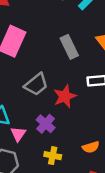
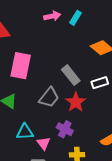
gray rectangle: (69, 47) -> (71, 75), moved

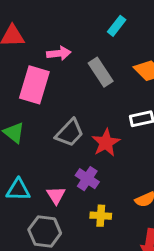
pink arrow: (52, 16) -> (59, 53), moved
gray rectangle: (71, 75) -> (101, 72), moved
cyan triangle: (25, 132) -> (18, 190), moved

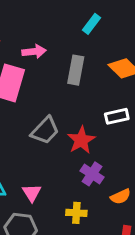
gray rectangle: (101, 72) -> (76, 70), turned 44
purple cross: (87, 179) -> (92, 174), moved

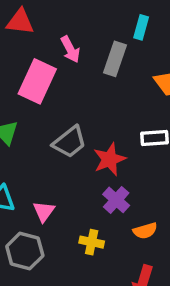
cyan rectangle: (92, 24) -> (141, 27), turned -30
pink arrow: (34, 51) -> (70, 49), turned 60
gray rectangle: (76, 70) -> (115, 59), moved

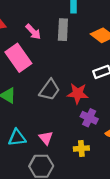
pink rectangle: (37, 81) -> (18, 58), turned -44
red star: (110, 159) -> (78, 93), turned -30

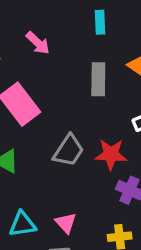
gray rectangle: (63, 30) -> (98, 79), moved
pink arrow: (33, 32) -> (38, 43), moved

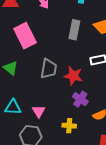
gray trapezoid: (69, 151) -> (49, 69), turned -35

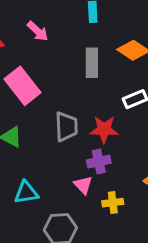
purple cross: (80, 99) -> (99, 162), moved, turned -35
pink triangle: (39, 111) -> (83, 185), moved

